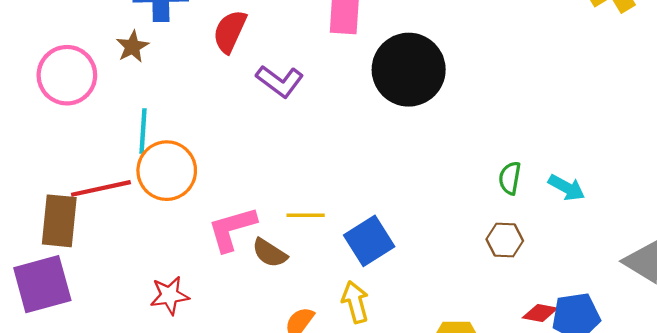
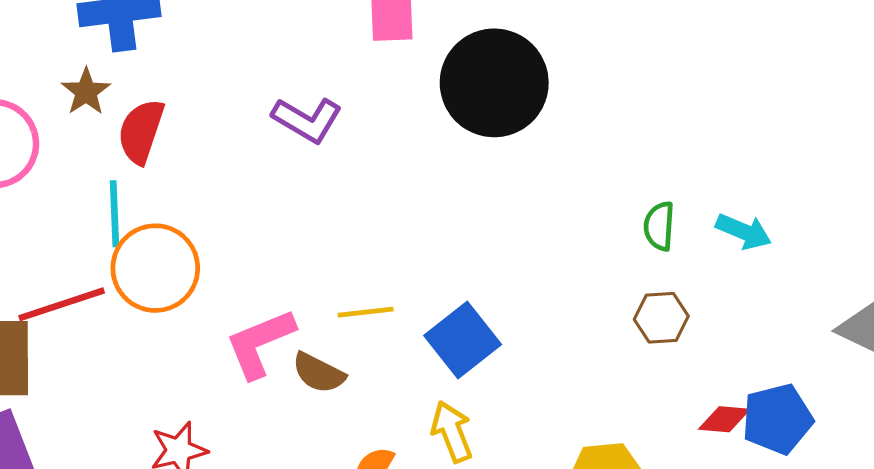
red semicircle: (230, 31) -> (141, 131), moved

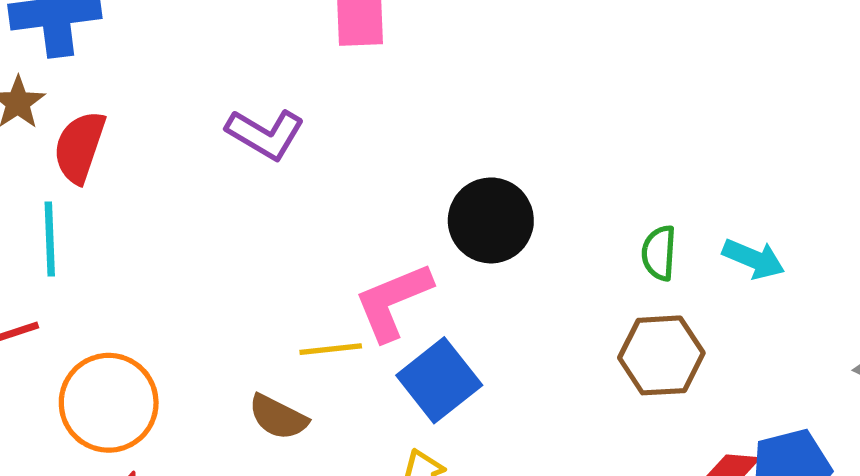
black circle: (494, 83) -> (491, 220), moved, size x0.7
orange circle: (155, 268) -> (109, 403), moved
brown hexagon: (661, 318) -> (661, 355), size x1.4
pink L-shape: (260, 343) -> (393, 301), moved

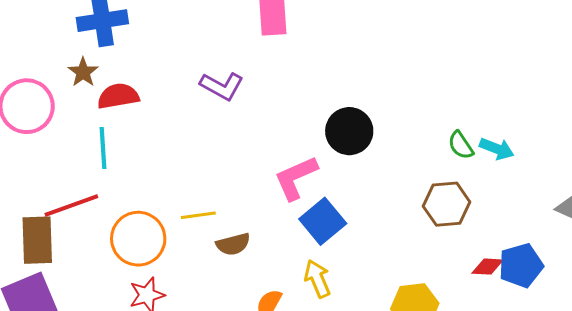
red semicircle: (79, 147) -> (118, 96), turned 63
green semicircle: (659, 253) -> (461, 145), moved, turned -36
yellow line: (331, 349) -> (198, 215), moved
brown semicircle: (278, 417) -> (233, 244), turned -40

